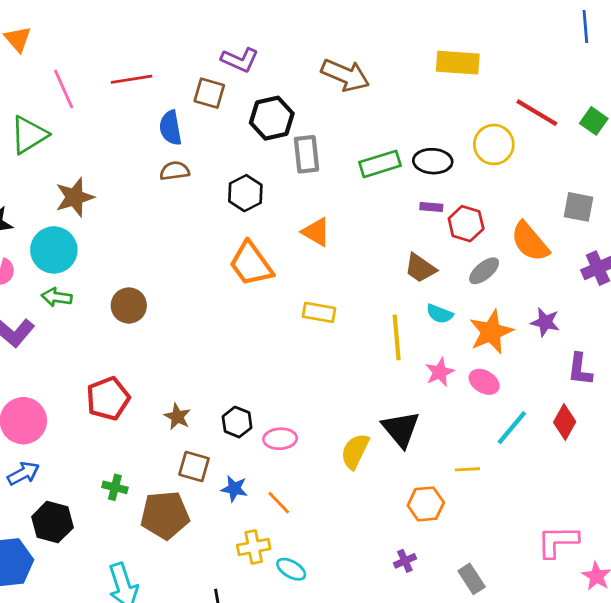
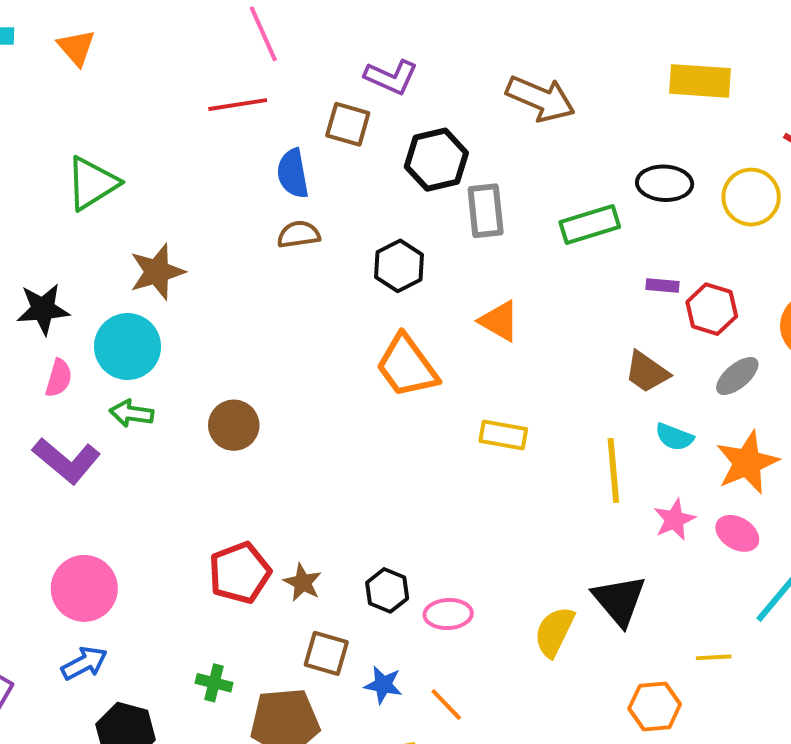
pink line: (64, 89) -> (263, 34), moved
black ellipse: (433, 161) -> (665, 183), moved
red pentagon: (108, 398) -> (240, 573), moved

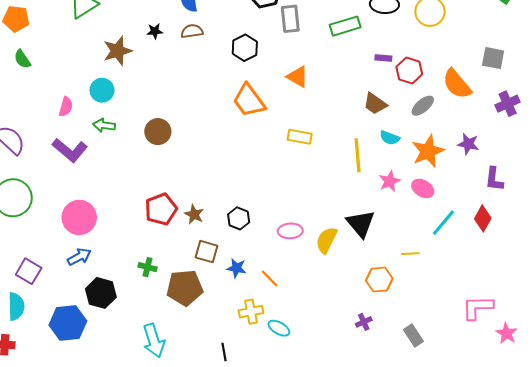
black star: (43, 309) -> (155, 31), moved, size x0.6
cyan circle: (128, 347) -> (102, 90), size x0.7
pink ellipse: (448, 614) -> (290, 231), moved

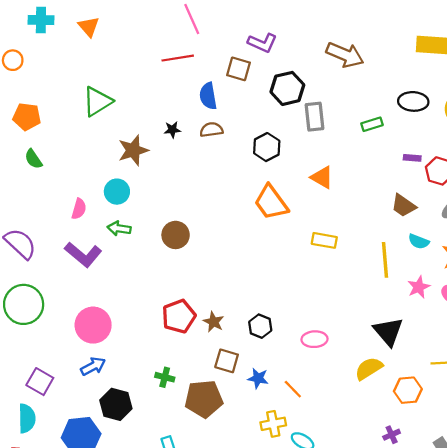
green rectangle: (345, 26) -> (372, 124), size x0.7
yellow semicircle: (327, 240) -> (369, 368), moved, turned 32

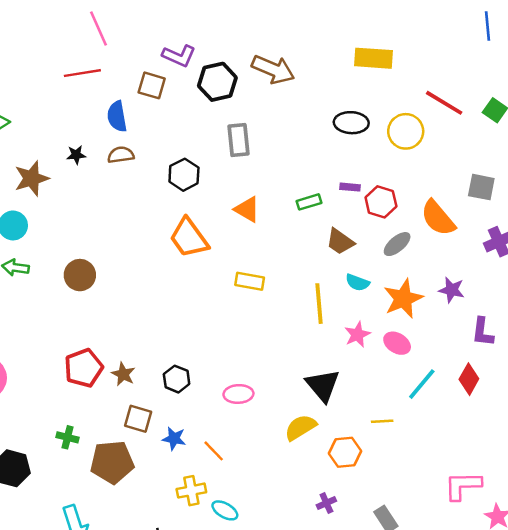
black hexagon: (287, 88) -> (217, 82), moved
green rectangle: (372, 124) -> (309, 202), moved

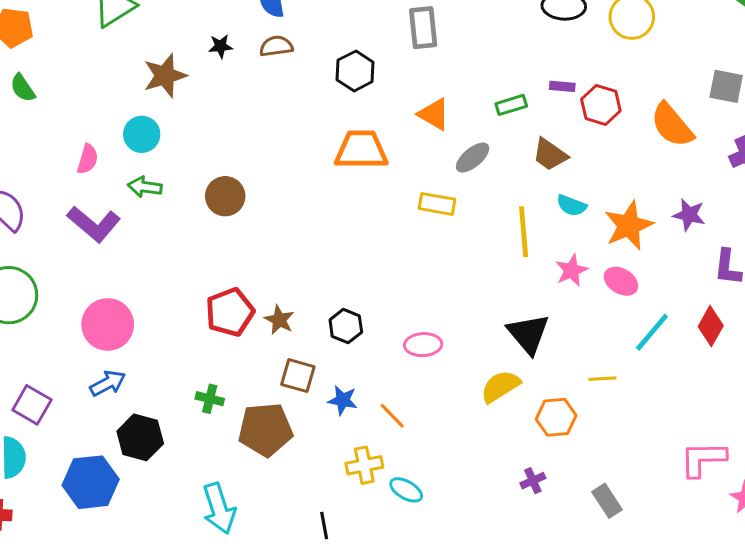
orange trapezoid: (189, 238) -> (361, 150), turned 126
gray ellipse: (397, 244) -> (473, 158), moved

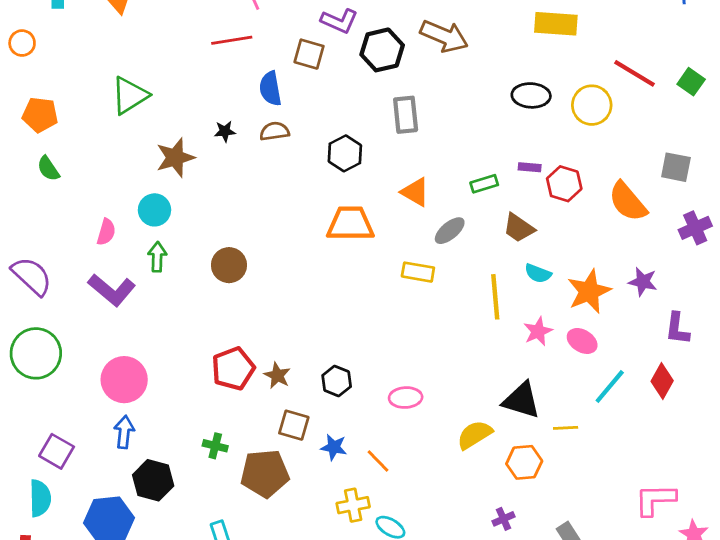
green arrow: (145, 187) -> (157, 257), turned 84
black triangle: (528, 334) -> (521, 400), moved, turned -33
blue arrow: (108, 383) -> (124, 432), turned -56

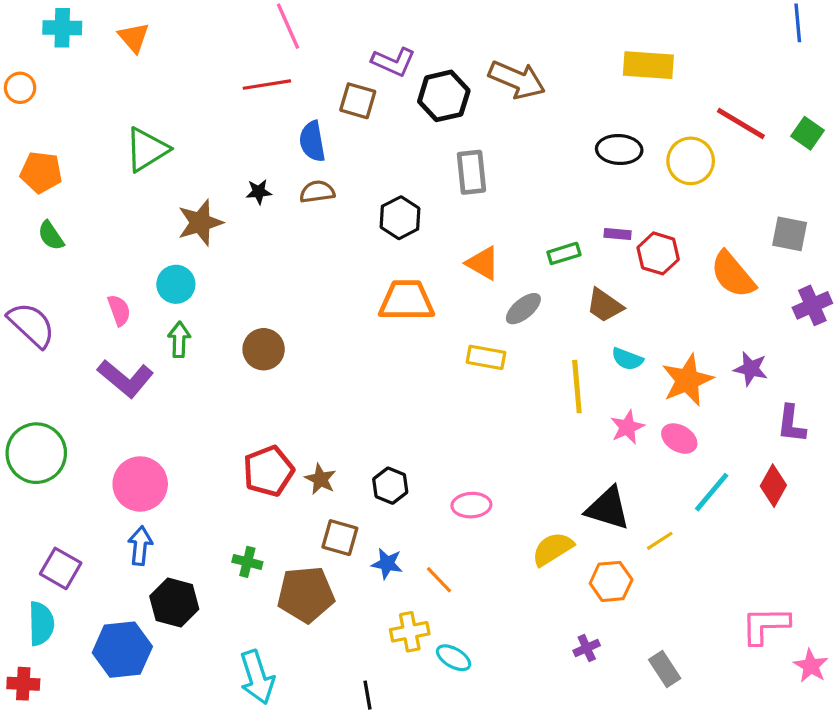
pink semicircle: (106, 232) -> (119, 310), turned -36
purple semicircle: (32, 276) -> (31, 325), moved
yellow line: (566, 428) -> (660, 541), turned -30

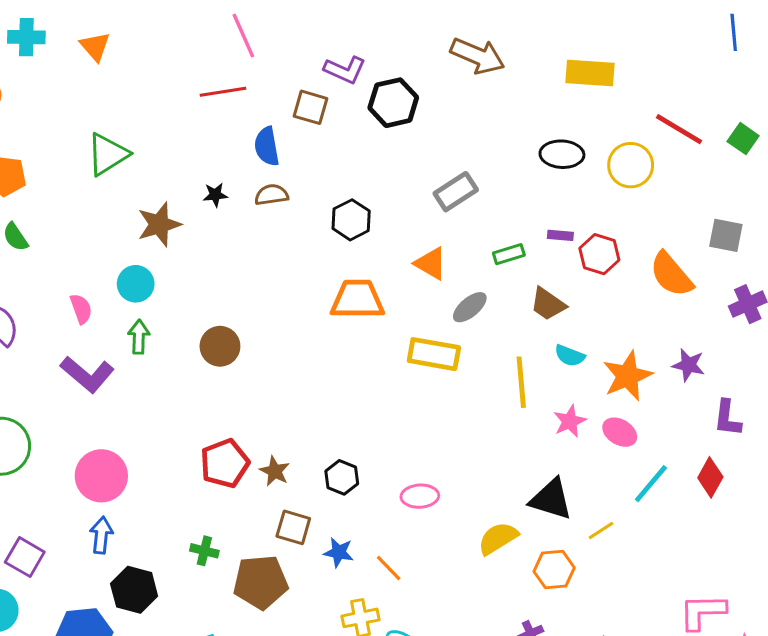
brown arrow: (517, 80) -> (478, 56), moved
gray rectangle: (471, 172) -> (456, 192), moved, turned 63
yellow rectangle: (486, 357) -> (434, 354), size x1.4

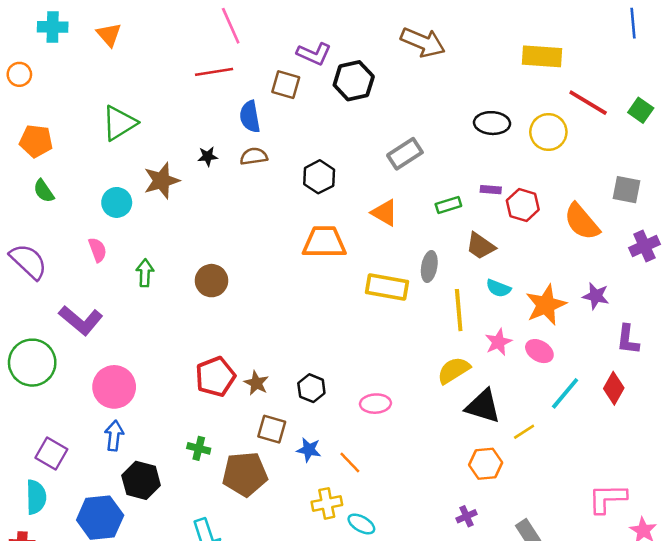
yellow rectangle: (590, 73) -> (542, 56), moved
cyan circle: (136, 284) -> (117, 202), moved
gray ellipse: (470, 307) -> (429, 267), moved, turned -40
purple L-shape: (87, 374) -> (81, 320), moved
yellow semicircle: (498, 538) -> (454, 370), moved

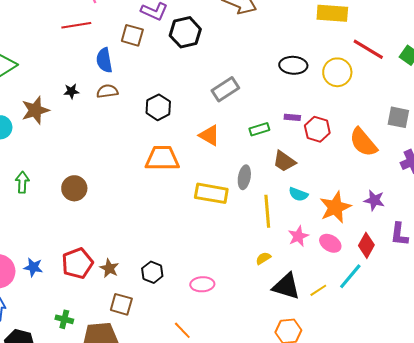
yellow semicircle: (454, 370) -> (263, 258), size x0.6
red diamond: (614, 388) -> (366, 245), moved
yellow line: (524, 432) -> (318, 290), moved
blue star: (309, 450) -> (33, 267), moved

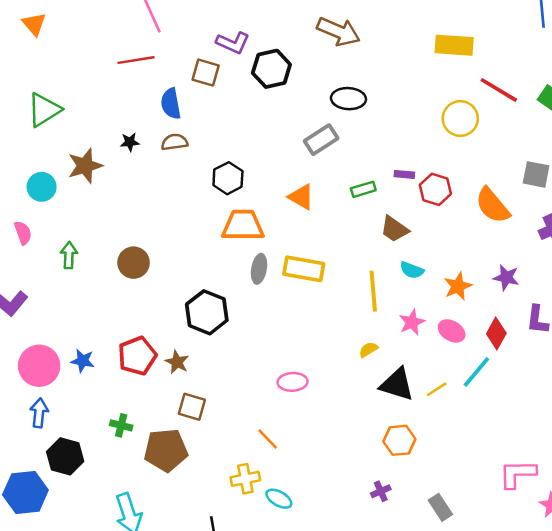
black ellipse: (293, 65) -> (348, 99), moved
black hexagon: (158, 107) -> (228, 178), moved
gray ellipse: (244, 177) -> (259, 269), moved
orange star: (335, 207) -> (458, 286), size x0.7
black hexagon: (152, 272) -> (207, 312), moved, size x1.6

